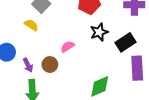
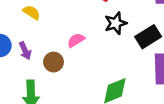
purple arrow: (28, 65) -> (25, 51), moved

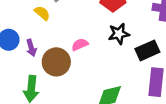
brown circle: (54, 62) -> (56, 62), size x1.5

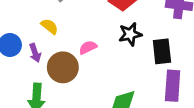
yellow semicircle: (42, 13) -> (50, 26), moved
black rectangle: (147, 50) -> (162, 51), turned -70

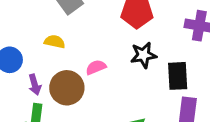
yellow semicircle: (50, 26) -> (55, 42), turned -30
purple arrow: (35, 53) -> (35, 85), moved

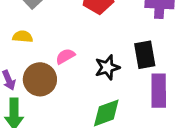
black star: (143, 55) -> (107, 67), moved

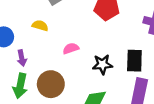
brown circle: (40, 79) -> (51, 84), moved

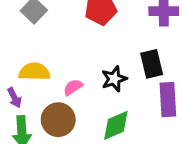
yellow semicircle: (40, 26) -> (34, 72), moved, size x1.5
pink semicircle: (71, 48) -> (73, 87), moved

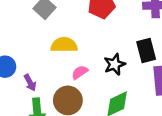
yellow semicircle: (34, 72) -> (64, 45), moved

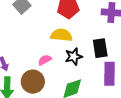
yellow semicircle: (64, 45) -> (61, 35), moved

